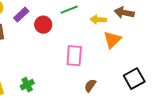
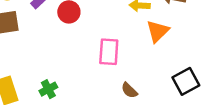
brown semicircle: (90, 86) -> (129, 90), turned -80

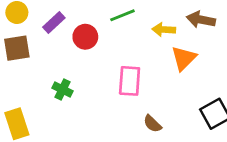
green cross: (48, 89) -> (63, 90), moved, turned -36

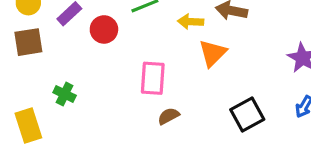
green cross: (63, 90) -> (65, 94), moved
brown semicircle: (152, 124) -> (169, 116), moved, turned 108

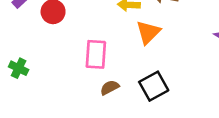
black square: (247, 114) -> (154, 86), moved

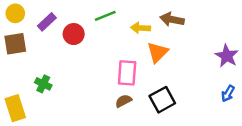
pink rectangle: (96, 54) -> (127, 73), moved

